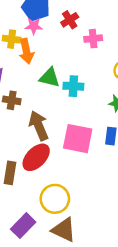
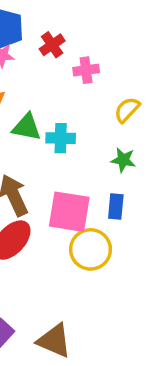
yellow circle: (55, 199) -> (91, 249), moved

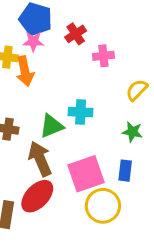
green triangle: (27, 127) -> (52, 126), moved, turned -35
pink square: (69, 212) -> (86, 174), turned -30

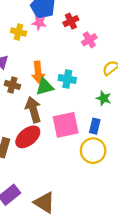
pink cross: (103, 56) -> (89, 40), turned -32
orange arrow: (25, 71) -> (38, 72), moved
yellow circle: (103, 206) -> (93, 151), moved

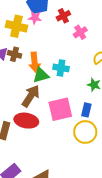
yellow cross: (19, 32) -> (16, 26), size x1.5
brown cross: (12, 85) -> (14, 54), moved
brown arrow: (33, 110) -> (31, 96), turned 50
red ellipse: (28, 137) -> (26, 121), turned 50

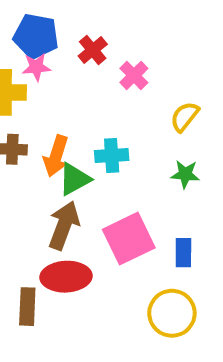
orange arrow: (35, 62) -> (56, 156), turned 36
blue rectangle: (86, 110) -> (183, 253), moved
yellow circle: (85, 132) -> (172, 313), moved

